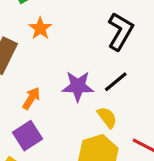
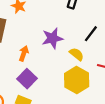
black line: (116, 82) -> (91, 34), moved

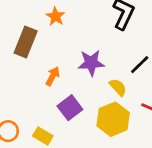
purple square: (27, 79) -> (70, 108), moved

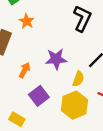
yellow semicircle: (118, 87) -> (78, 79), turned 63

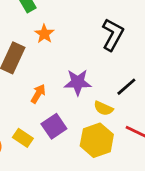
yellow semicircle: (78, 79) -> (103, 108), turned 91
yellow rectangle: (17, 119) -> (23, 138), moved

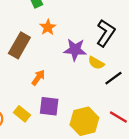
purple star: (78, 82) -> (75, 50), moved
yellow semicircle: (103, 108) -> (96, 63), moved
purple square: (54, 126) -> (49, 106), turned 36

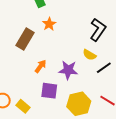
purple star: (75, 50) -> (68, 70), moved
yellow rectangle: (22, 114) -> (23, 106), moved

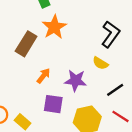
orange star: (49, 24) -> (54, 27), size x1.5
black line: (104, 68) -> (115, 90), moved

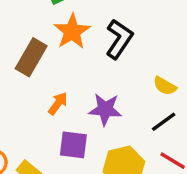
black L-shape: (111, 34) -> (119, 39), moved
yellow semicircle: (100, 63) -> (165, 86), moved

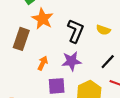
black L-shape: (119, 39) -> (75, 31), moved
yellow semicircle: (165, 86) -> (103, 30), moved

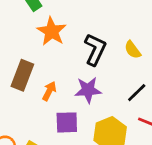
yellow semicircle: (103, 30) -> (133, 50), turned 32
brown rectangle: (21, 39) -> (22, 75), moved

